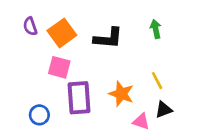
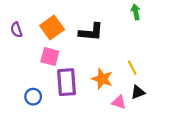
purple semicircle: (30, 26) -> (16, 30), moved
green arrow: (156, 29) -> (136, 12), moved

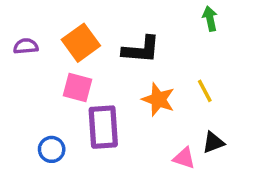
purple semicircle: (16, 30) -> (26, 46), turned 104
yellow line: (132, 68) -> (205, 91), moved
orange star: (102, 79) -> (158, 100), moved

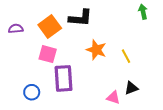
green arrow: (210, 19) -> (143, 12), moved
black L-shape: (141, 50) -> (80, 18), moved
orange star: (158, 100) -> (96, 50), moved

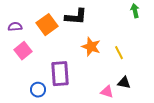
pink square: (48, 54) -> (23, 51), moved, turned 36
black triangle: (131, 88) -> (124, 83), turned 32
blue circle: (32, 92) -> (38, 90), moved

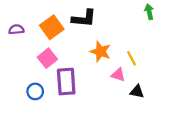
pink square: (23, 51) -> (47, 58), moved
blue circle: (38, 90) -> (35, 91), moved
pink triangle: (107, 92) -> (118, 75), moved

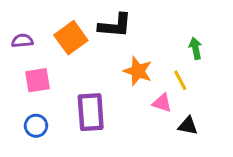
green arrow: (149, 12) -> (195, 48), moved
pink square: (47, 58) -> (38, 80), moved, turned 30
blue circle: (35, 91) -> (36, 126), moved

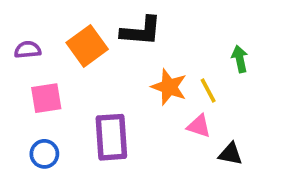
yellow line: (180, 80) -> (208, 91), moved

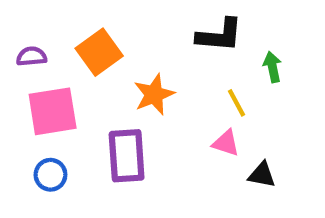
black L-shape: (141, 31) -> (220, 35), moved
orange star: (169, 87) -> (154, 94), moved, turned 30
pink square: (46, 98) -> (53, 111), size x1.4

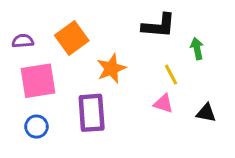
black triangle: (262, 175) -> (206, 113), moved

